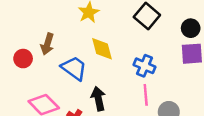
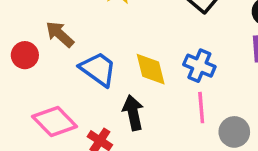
brown arrow: (47, 44) -> (60, 34), turned 115
yellow diamond: (102, 49) -> (151, 69), moved

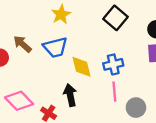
blue cross: (199, 66) -> (113, 64), turned -36
blue trapezoid: (98, 69) -> (55, 47), moved, turned 130

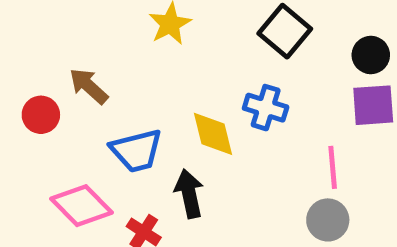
blue trapezoid: (55, 47) -> (137, 151), moved
blue cross: (113, 64) -> (266, 108), moved, turned 30
pink line: (114, 92) -> (333, 167), moved

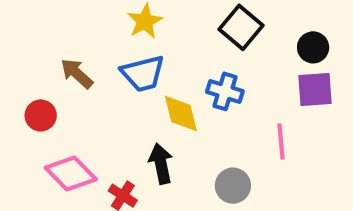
red circle: (41, 115) -> (41, 115), moved
blue trapezoid: (137, 151) -> (143, 73), moved
gray circle: (328, 220) -> (233, 186), moved

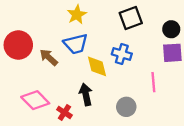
black square: (241, 27) -> (131, 18), turned 30
brown arrow: (77, 73) -> (49, 57), moved
red circle: (41, 115) -> (18, 45), moved, size x1.6

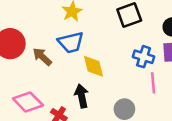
blue cross: (122, 54) -> (143, 57), moved

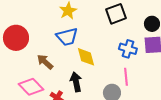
brown arrow: (42, 57) -> (45, 62), moved
pink line: (153, 83) -> (126, 77), moved

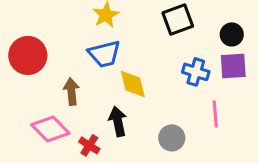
brown arrow: (45, 62) -> (71, 91), turned 42
pink line: (126, 77) -> (215, 114), moved

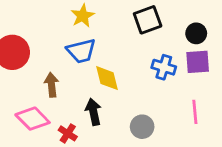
pink line: (215, 114) -> (195, 112), moved

